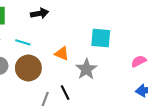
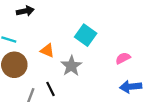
cyan square: (101, 38) -> (86, 35), turned 30

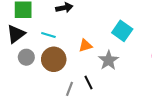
orange triangle: (47, 50) -> (85, 46), turned -40

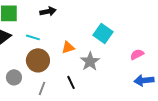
gray circle: (26, 57) -> (14, 77), moved
gray line: (70, 89) -> (42, 88), moved

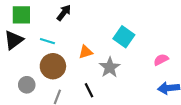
black arrow: (48, 11) -> (64, 13), turned -42

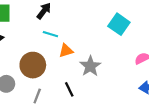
cyan square: (124, 37) -> (119, 24), moved
cyan line: (47, 41) -> (50, 34), moved

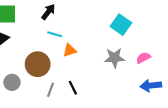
gray star: (90, 66) -> (115, 58), moved, turned 30
gray line: (37, 96) -> (50, 90), moved

